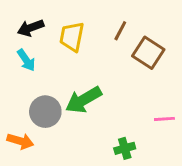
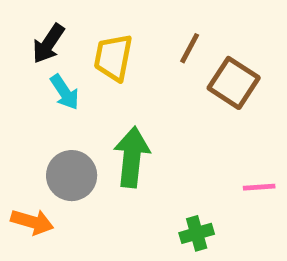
black arrow: (31, 28) -> (48, 44), turned -35
cyan arrow: (26, 60) -> (65, 92), moved
green arrow: (84, 100) -> (132, 157), turned 126

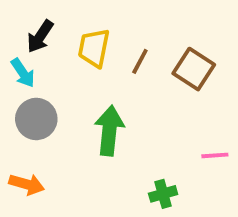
brown line: (190, 48) -> (140, 61), moved
cyan arrow: (65, 92) -> (23, 73), moved
gray circle: (72, 176) -> (36, 119), moved

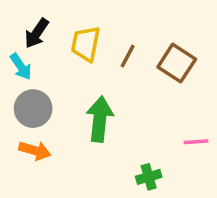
orange arrow: (27, 184) -> (35, 151), moved

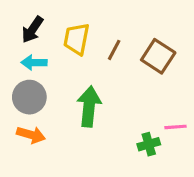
cyan arrow: (21, 67) -> (34, 63), moved, turned 125
green cross: (149, 177) -> (149, 144), moved

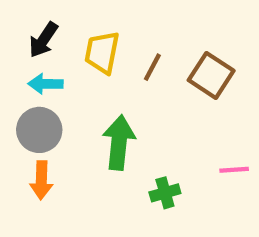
orange arrow: (31, 135) -> (41, 180), turned 76
green cross: (149, 144) -> (165, 193), moved

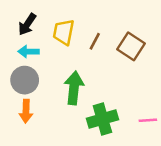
pink line: (234, 170) -> (148, 120), moved
green cross: (165, 193) -> (102, 119), size x1.6

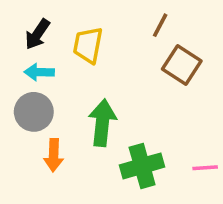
brown line: (95, 41) -> (160, 25), moved
orange arrow: (26, 111) -> (54, 155), moved

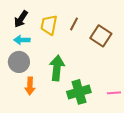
brown line: (160, 25) -> (74, 24), moved

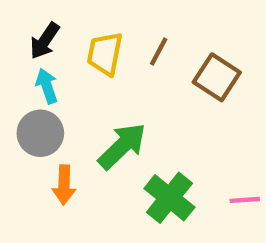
cyan arrow: (22, 40) -> (47, 86), turned 70
green arrow: (57, 68) -> (122, 146), turned 40
green cross: (79, 92) -> (169, 198), turned -35

